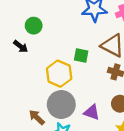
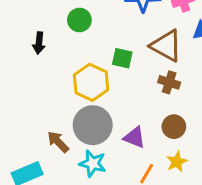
green circle: (34, 26) -> (79, 20), moved
black arrow: (21, 46) -> (39, 43), turned 56

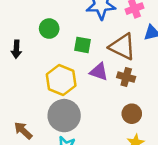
green square: (122, 58) -> (82, 45), moved
purple triangle: (134, 137) -> (99, 72), moved
brown arrow: (58, 142) -> (23, 130), moved

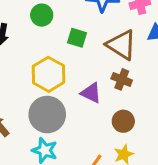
purple triangle: (99, 72) -> (91, 93), moved

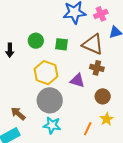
green circle: (42, 15) -> (36, 41), moved

